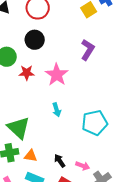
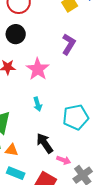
black arrow: (60, 161) -> (45, 143), moved, size x1.5

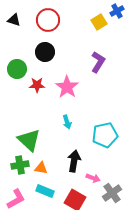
black arrow: (45, 143) -> (74, 161), turned 45

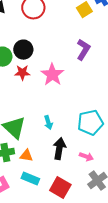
black circle: (45, 52) -> (23, 50), moved
cyan arrow: (67, 122) -> (48, 123), moved
pink arrow: (93, 178) -> (86, 157), moved

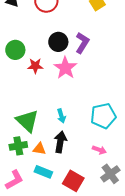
black circle: (23, 50) -> (58, 42), moved
purple L-shape: (83, 50) -> (82, 43), moved
black arrow: (59, 149) -> (60, 142), moved

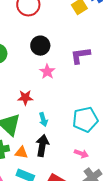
purple L-shape: (82, 43) -> (80, 56), moved, turned -130
red star: (35, 66) -> (25, 98), moved
pink star: (65, 68) -> (47, 72), size x0.7

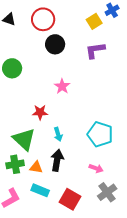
black circle: (40, 46) -> (55, 44), moved
purple L-shape: (80, 56) -> (95, 50), moved
cyan pentagon: (85, 120) -> (100, 134), turned 30

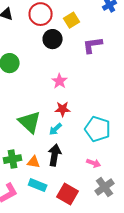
yellow square: (94, 21) -> (72, 20), moved
red star: (40, 112) -> (63, 109), moved
cyan arrow: (58, 134) -> (56, 129), turned 64
green triangle: (24, 139) -> (30, 122), moved

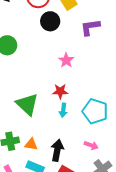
pink star: (60, 81) -> (66, 60), moved
cyan arrow: (56, 129) -> (63, 110), moved, turned -40
black arrow: (55, 155) -> (57, 150), moved

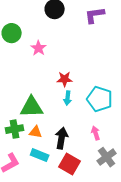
pink star: (66, 60) -> (39, 48), moved
green triangle: (27, 104) -> (32, 107), moved, turned -45
pink arrow: (91, 145) -> (96, 133), turned -128

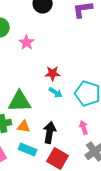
cyan arrow: (68, 98) -> (56, 92), turned -64

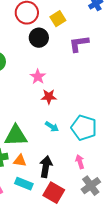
pink star: (27, 42) -> (38, 77), moved
red star: (53, 73) -> (49, 97), moved

